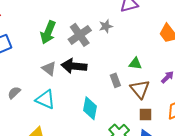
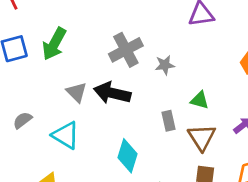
gray star: (106, 26) -> (165, 65), moved
green arrow: (48, 32) -> (54, 44), moved

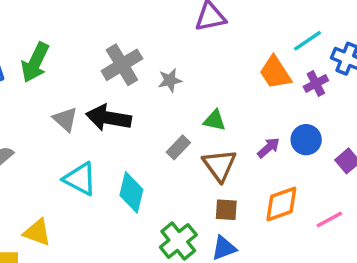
gray rectangle: (168, 121) -> (178, 147), turned 60
cyan triangle: (66, 135) -> (80, 179), moved

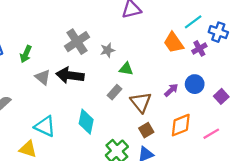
green arrow: (35, 62) -> (26, 54), moved, size x0.7
green triangle: (215, 120) -> (126, 69), moved
cyan triangle: (80, 179) -> (45, 126), moved
brown square: (226, 210) -> (146, 130), turned -32

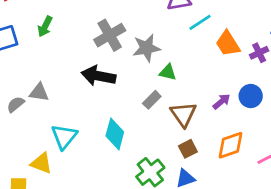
cyan line: (193, 22) -> (200, 22), moved
gray star: (108, 50) -> (146, 48), size x1.5
green arrow: (26, 54) -> (45, 27), moved
gray triangle: (43, 77) -> (39, 92), moved, turned -35
cyan triangle: (45, 126) -> (64, 137), turned 40

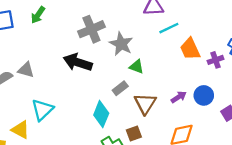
gray star: (146, 48) -> (121, 44), turned 30
cyan diamond: (115, 134) -> (101, 114), moved
brown square: (188, 149) -> (134, 134), moved

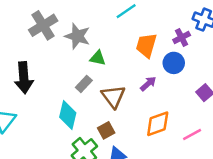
orange trapezoid: (190, 49) -> (146, 45), moved, turned 50
black arrow: (78, 62) -> (24, 78), moved, turned -104
blue circle: (204, 95) -> (174, 63), moved

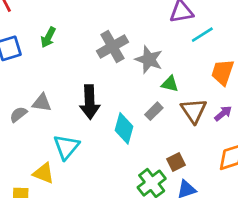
brown triangle: (113, 96) -> (194, 111), moved
cyan diamond: (68, 115) -> (124, 128), moved

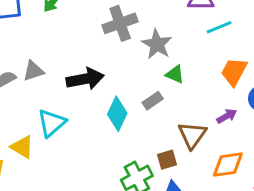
black arrow: (90, 102) -> (85, 79), turned -108
gray triangle: (42, 103) -> (33, 71), turned -36
brown triangle: (194, 111) -> (192, 135), moved

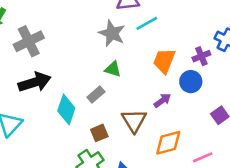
gray cross: (120, 23) -> (29, 41), moved
gray star: (157, 44) -> (112, 33), moved
brown square: (167, 160) -> (99, 133), moved

